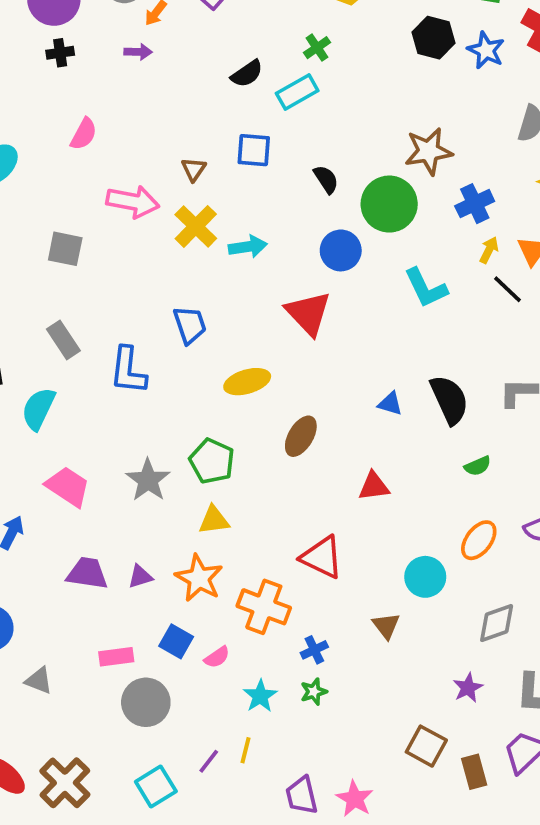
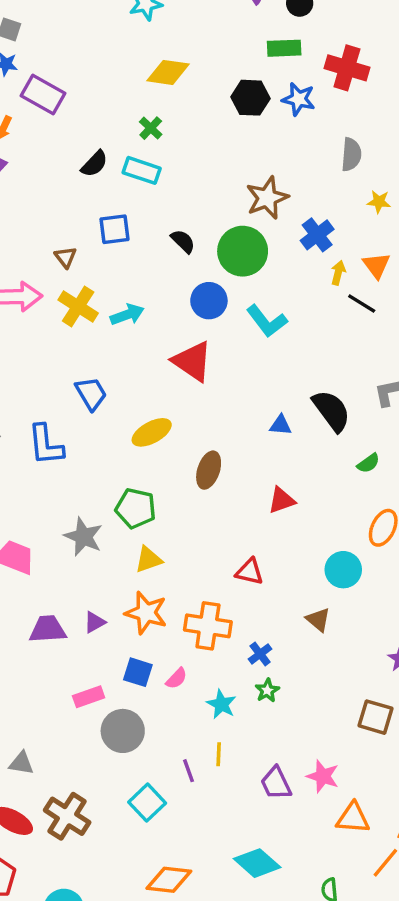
cyan rectangle: (297, 92) -> (142, 170), turned 60
cyan L-shape: (426, 288) -> (267, 321), moved
red triangle: (322, 557) -> (249, 572), size x0.7
gray triangle: (39, 681) -> (21, 763), moved
purple line: (209, 761) -> (189, 771), turned -45

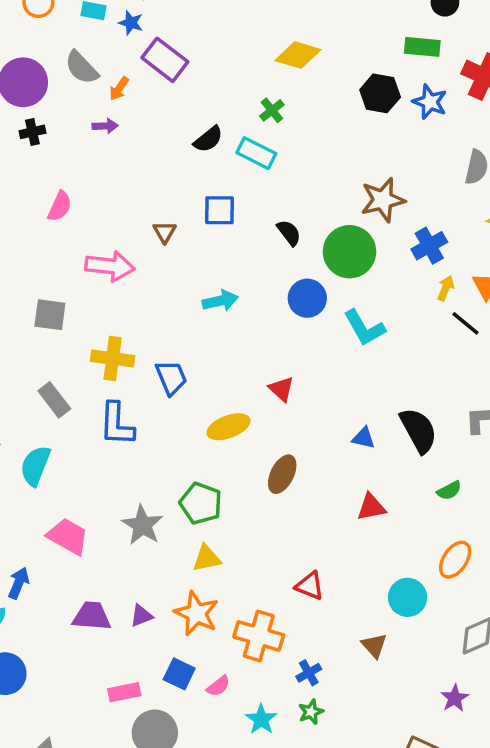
yellow cross: (78, 307) -> (113, 358), moved, turned -33
red triangle: (192, 361) -> (281, 389), moved, size x0.6
red triangle: (282, 500) -> (371, 507), moved

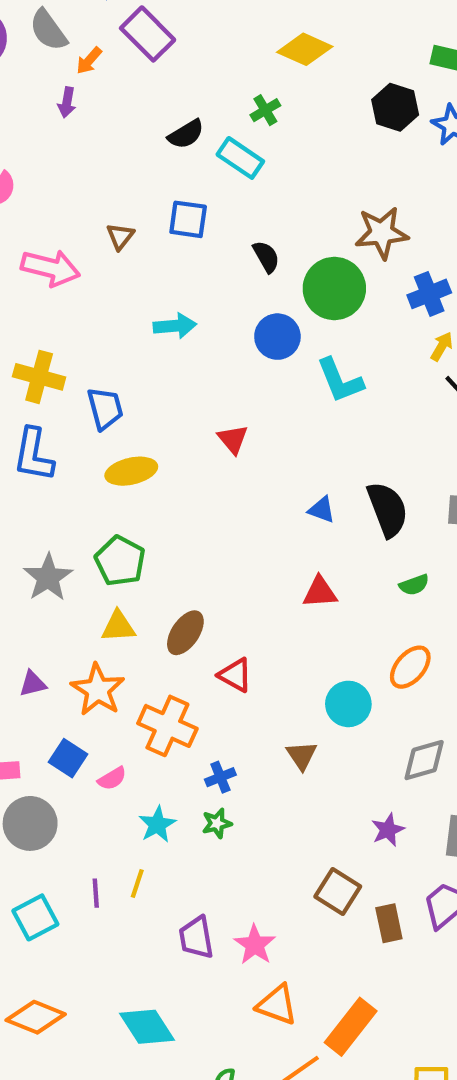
purple arrow: (105, 126) -> (67, 102), turned 95
yellow ellipse: (229, 427) -> (131, 471), moved
brown ellipse: (282, 474) -> (185, 633), moved

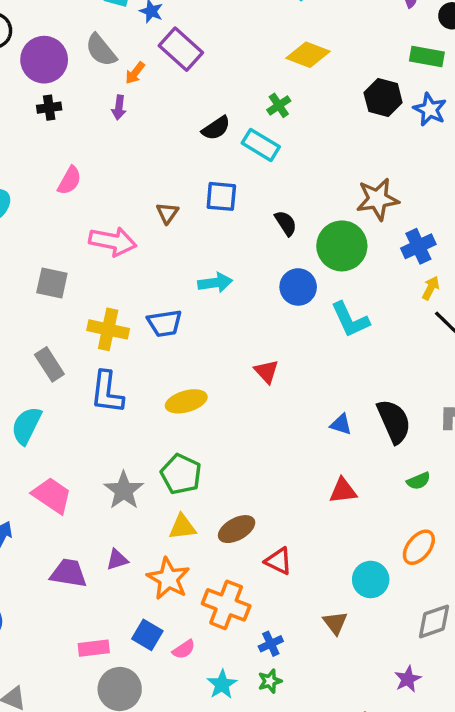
blue trapezoid: (105, 408) -> (165, 323), moved, turned 99
brown ellipse: (185, 633) -> (237, 529), turned 30
purple triangle: (33, 684) -> (117, 560), moved

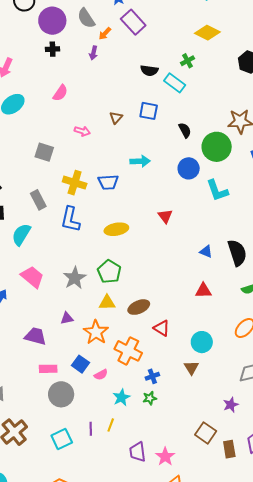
black semicircle: (216, 128) -> (149, 71), turned 36
pink arrow: (113, 241) -> (82, 131), size x0.6
purple trapezoid: (69, 573) -> (35, 336), moved
cyan circle: (371, 579) -> (202, 342), moved

